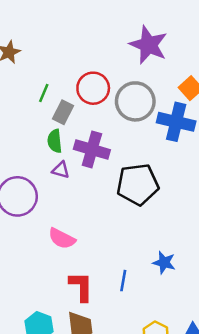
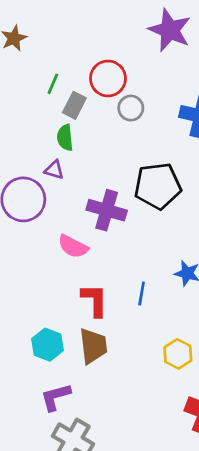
gray circle: (135, 101) -> (131, 108), moved, size x0.6
purple cross: (92, 150) -> (107, 210), moved
purple triangle: (61, 170) -> (54, 170), moved

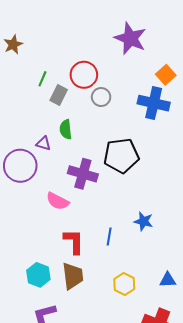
green semicircle: (65, 138) -> (66, 129), moved
yellow hexagon: (178, 354) -> (124, 284), moved

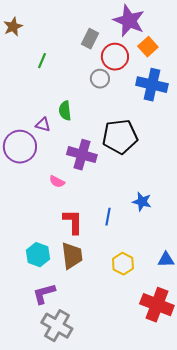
red circle: (84, 75) -> (115, 57), moved
orange square: (166, 75) -> (148, 47), moved
gray rectangle: (59, 95) -> (90, 39), moved
pink semicircle: (58, 201) -> (57, 182), size x0.7

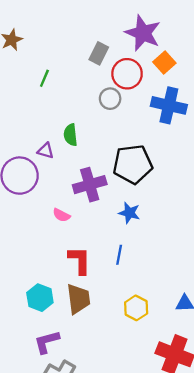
purple cross: (82, 155) -> (90, 185), turned -32
blue star: (142, 202) -> (129, 213), moved

